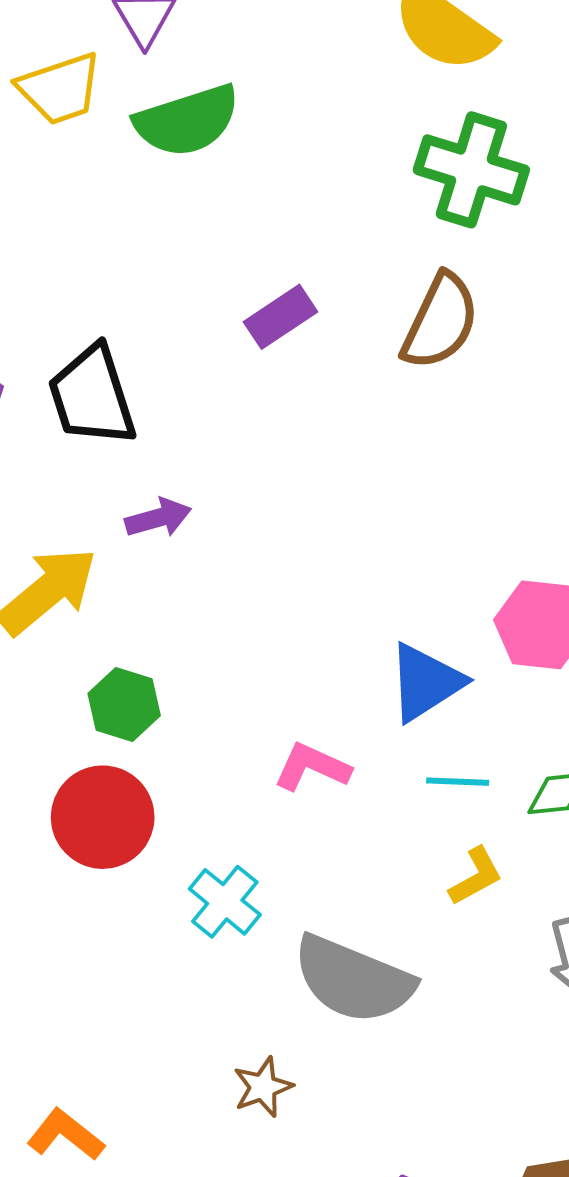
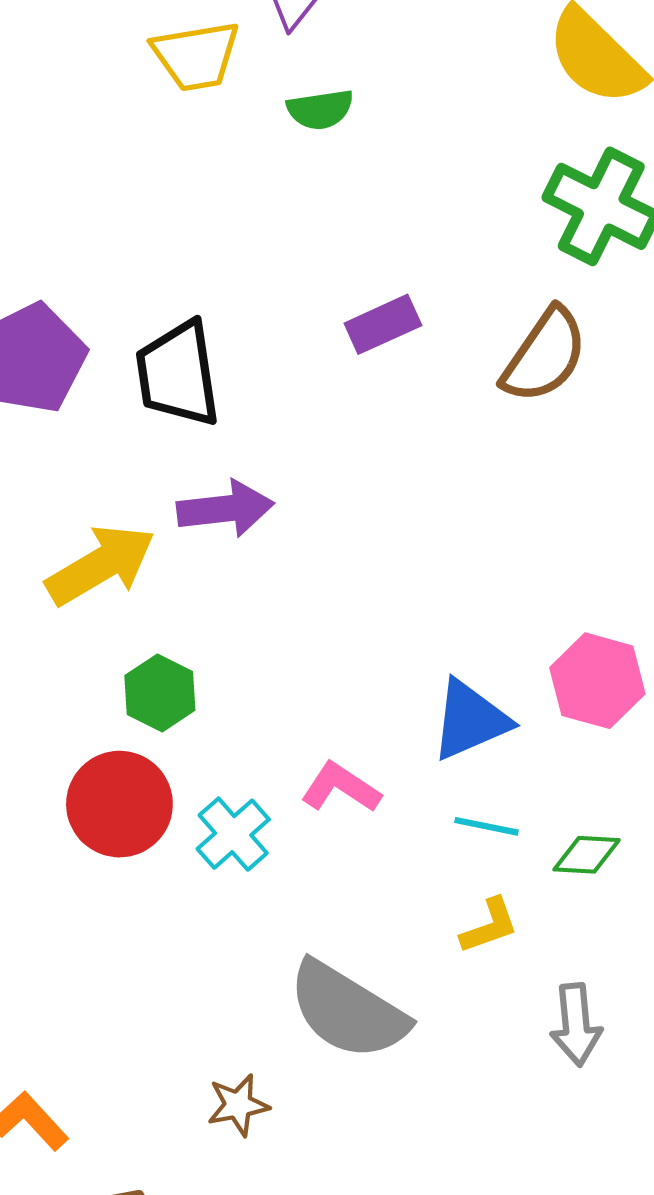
green semicircle: (187, 121) -> (320, 109), size x0.6
purple arrow: (158, 518) -> (225, 509), size x1.4
cyan cross: (225, 902) -> (233, 834), moved

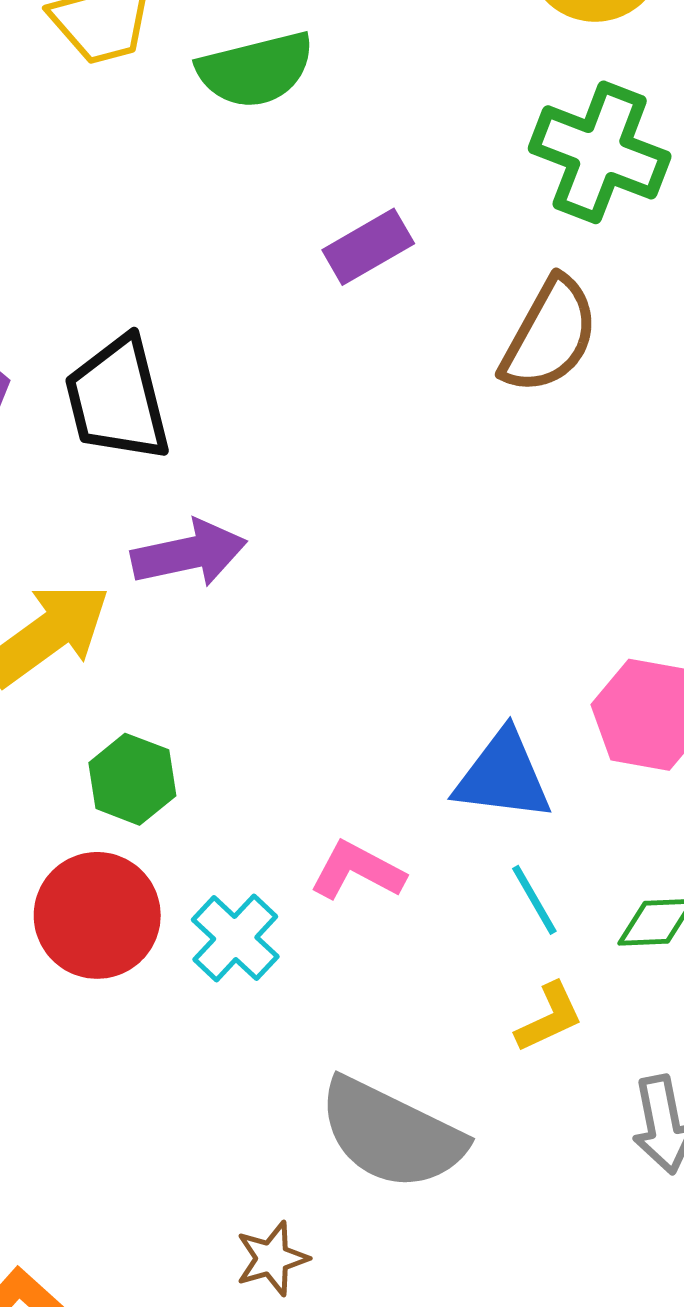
green semicircle: (320, 109) -> (256, 70), size x1.5
purple rectangle: (383, 324) -> (368, 247), moved
blue triangle: (470, 720) -> (503, 776), turned 36
cyan line: (486, 826) -> (534, 900), turned 54

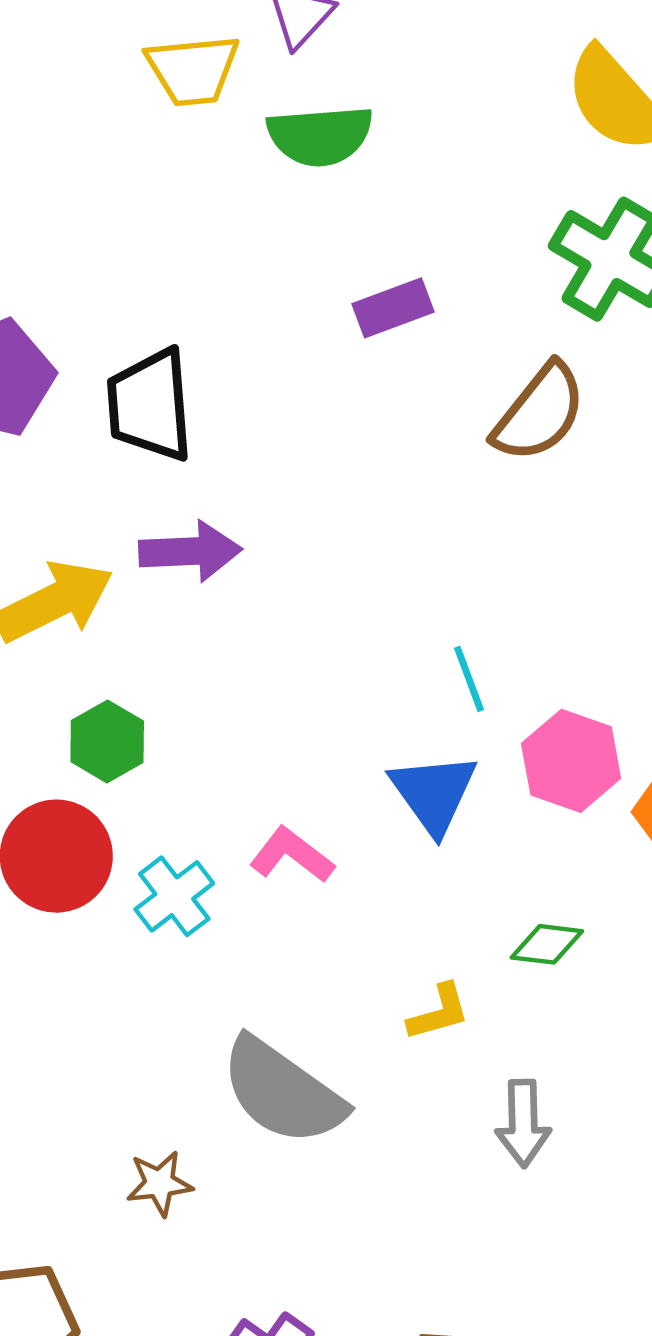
blue triangle: (503, 776) -> (434, 793), turned 38
cyan line: (534, 900) -> (469, 679), moved

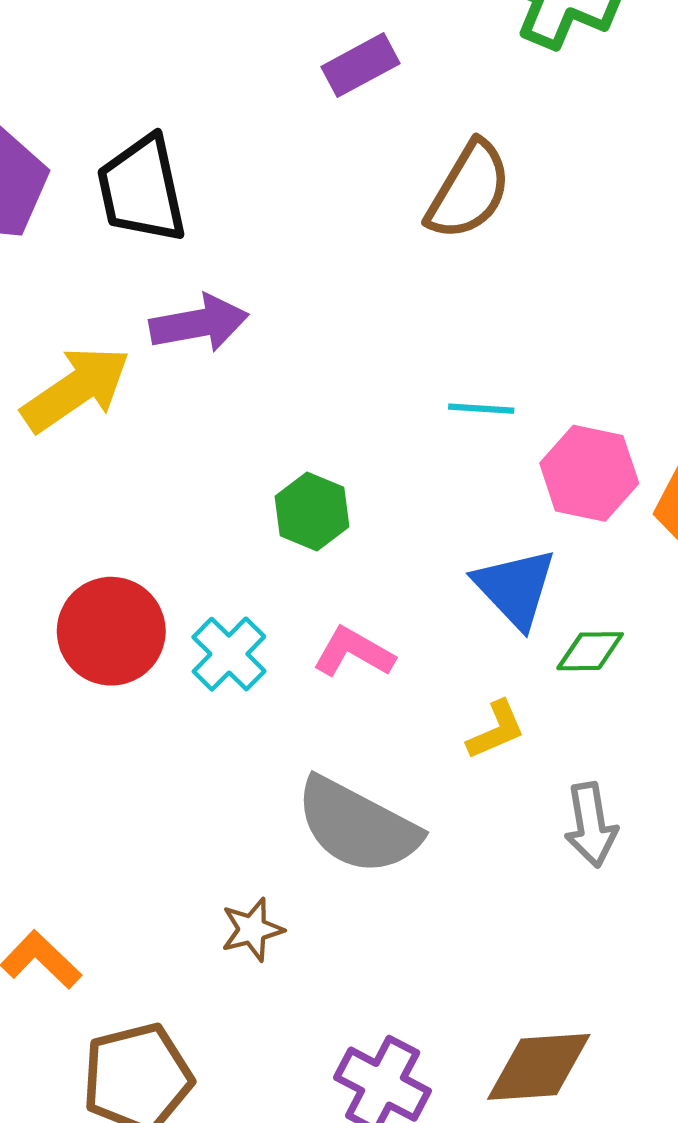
brown semicircle: (539, 413) -> (469, 190), moved
cyan line: (469, 679) -> (481, 409), turned -58
green hexagon: (107, 741) -> (312, 512), moved
blue triangle: (434, 793) -> (515, 588), moved
pink L-shape: (292, 855) -> (354, 652), moved

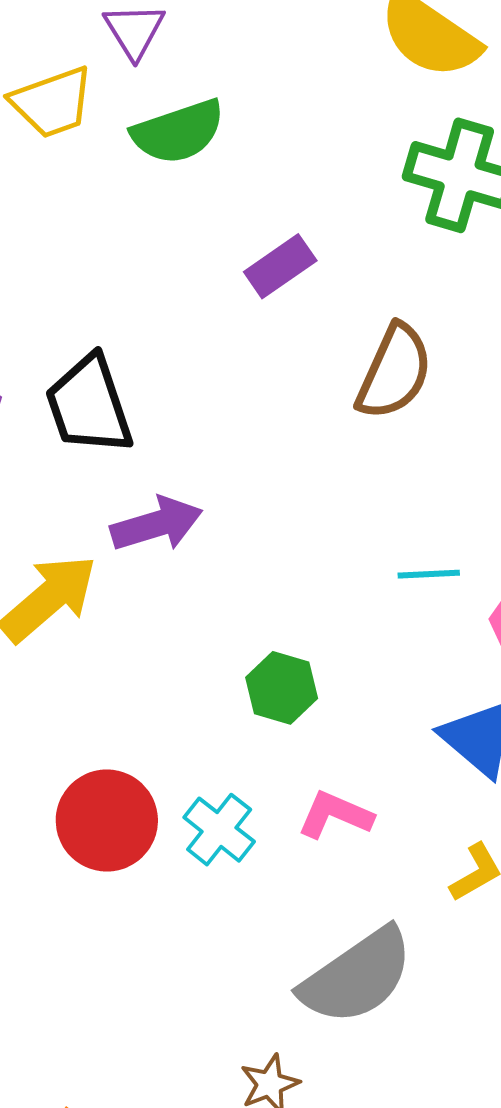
gray semicircle: (357, 826) -> (357, 976), turned -56

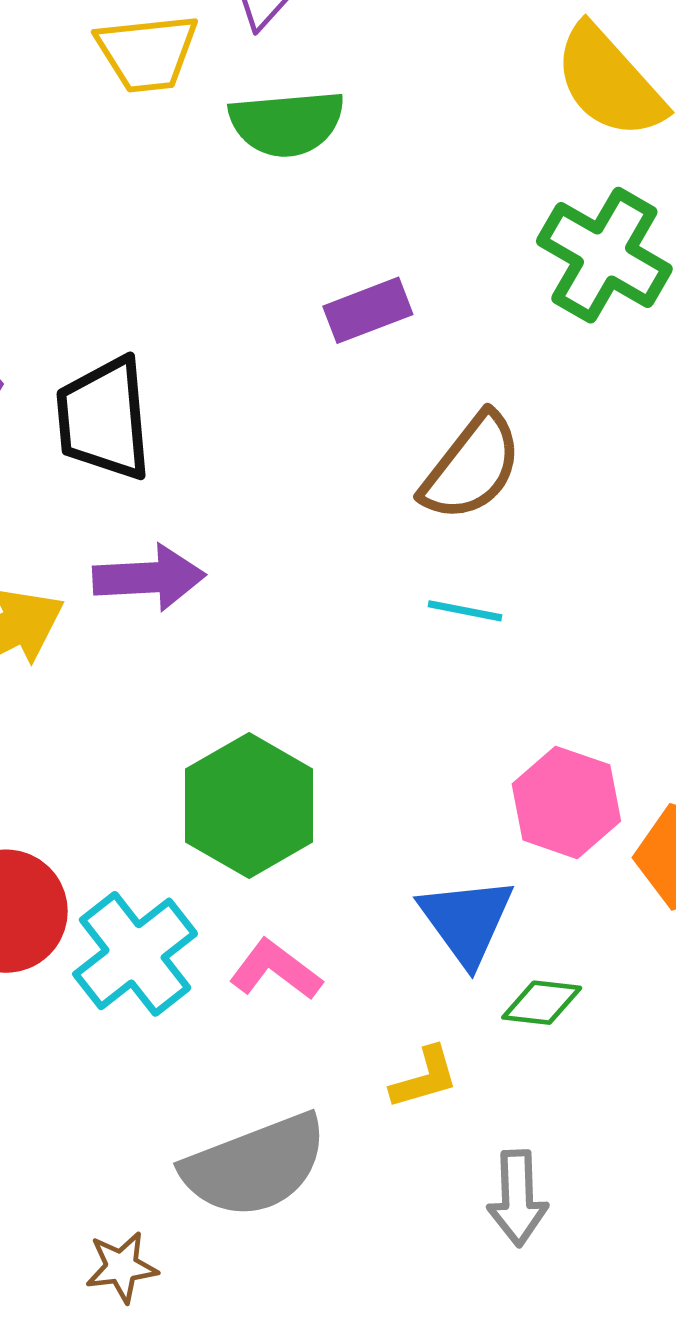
cyan line: (429, 574) -> (465, 611), moved
green hexagon: (282, 688) -> (249, 806), size x1.6
cyan cross: (219, 830) -> (135, 954), size x1.4

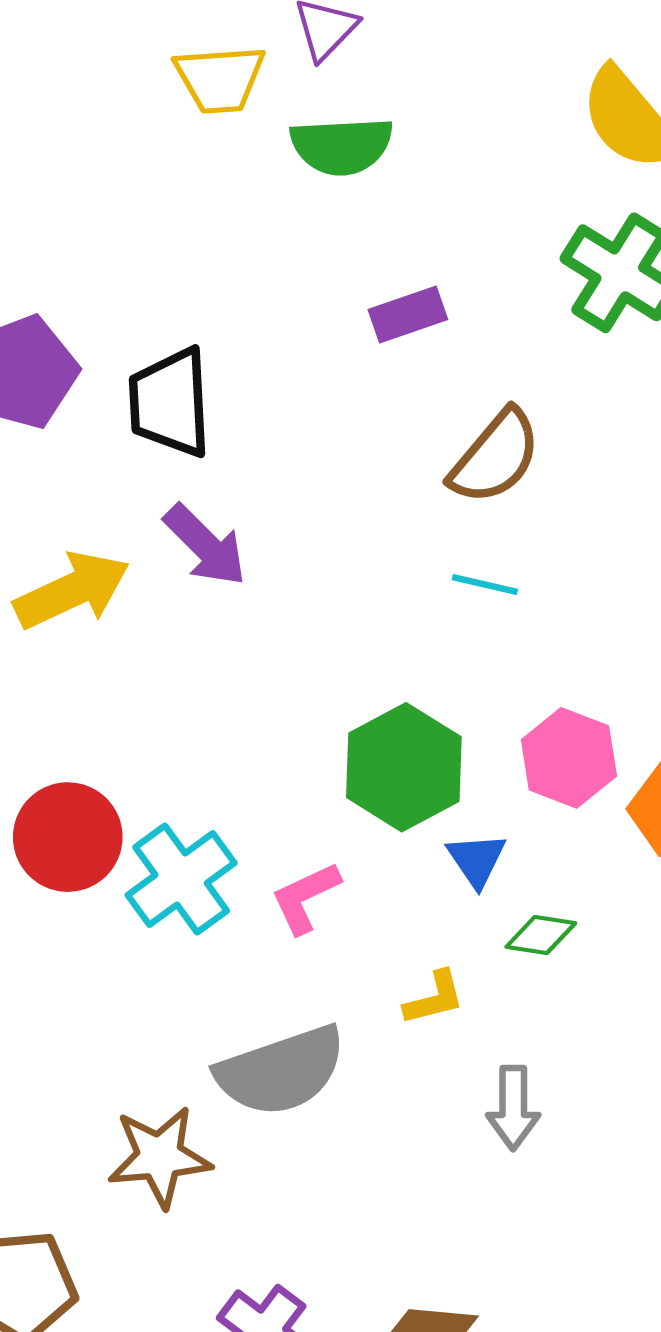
purple arrow: (149, 578) -> (205, 545), turned 46
green hexagon: (249, 806) -> (404, 767), moved
blue triangle: (466, 921) -> (477, 860), size x0.7
pink L-shape: (275, 970) -> (305, 898), turned -64
brown star: (122, 1267) -> (159, 1157), size x1.6

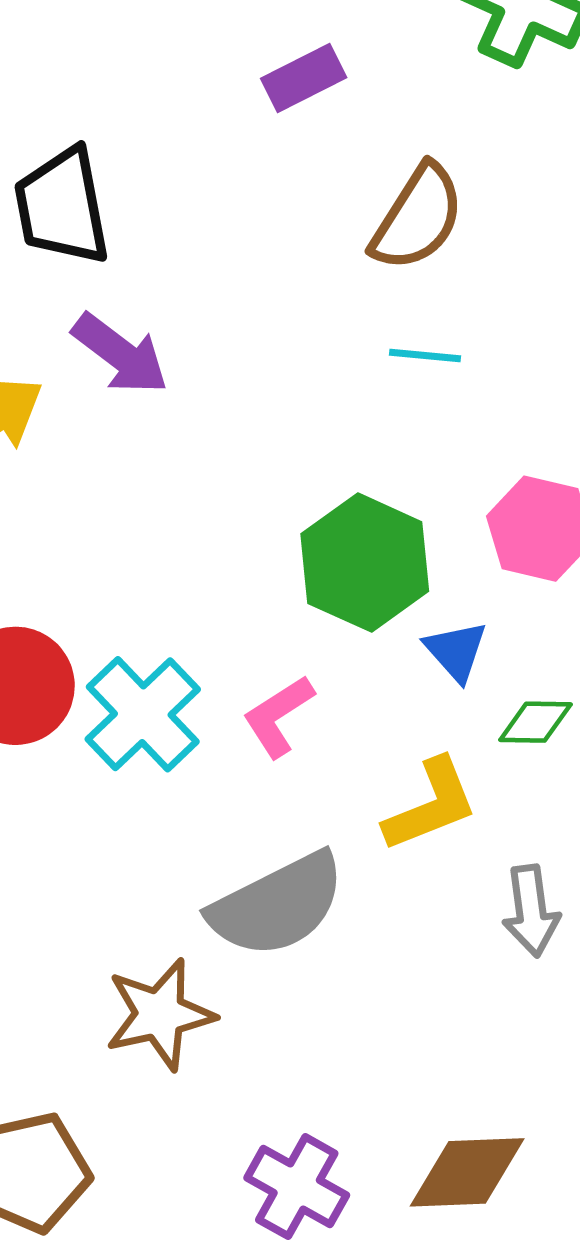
yellow L-shape: (434, 998) -> (431, 805), size x1.5

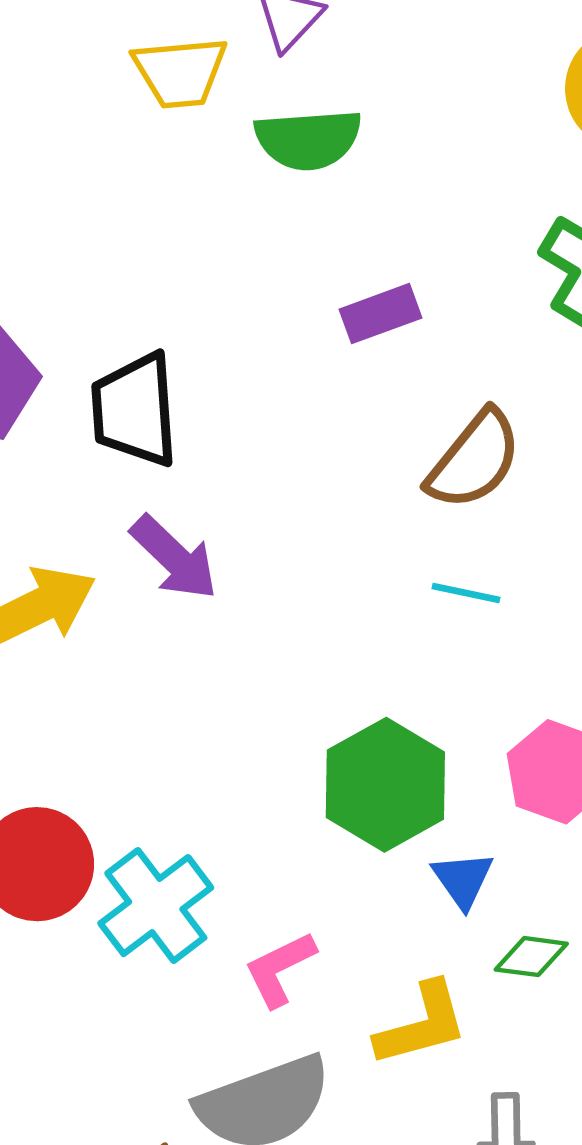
pink L-shape: (278, 716) -> (280, 969), moved

